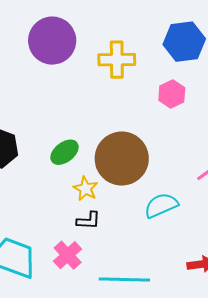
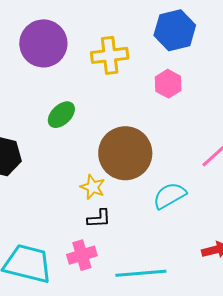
green ellipse: (65, 152) -> (61, 115), moved
pink cross: (68, 255) -> (82, 255), turned 32

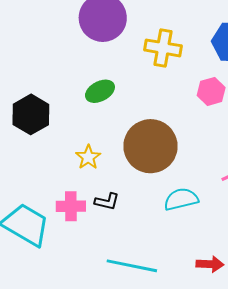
yellow star: (93, 187) -> (88, 157), moved
pink cross: (82, 255) -> (71, 206), moved

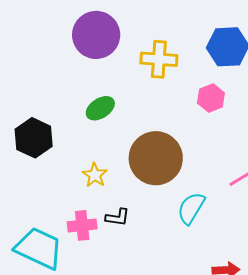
cyan semicircle: (181, 199) -> (191, 208), turned -40

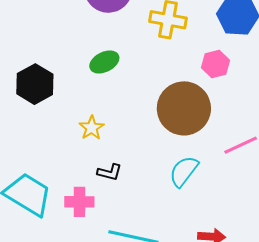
brown circle: (156, 158) -> (184, 108), moved
pink cross: (82, 225) -> (79, 202), moved

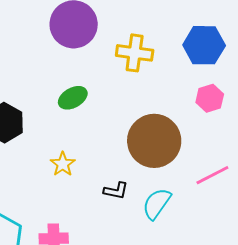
pink hexagon: (215, 64) -> (210, 98), moved
black L-shape: (110, 172) -> (116, 191), moved

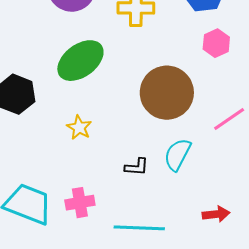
green ellipse: (73, 98) -> (80, 61), size x1.6
black L-shape: (116, 191) -> (137, 167), moved

